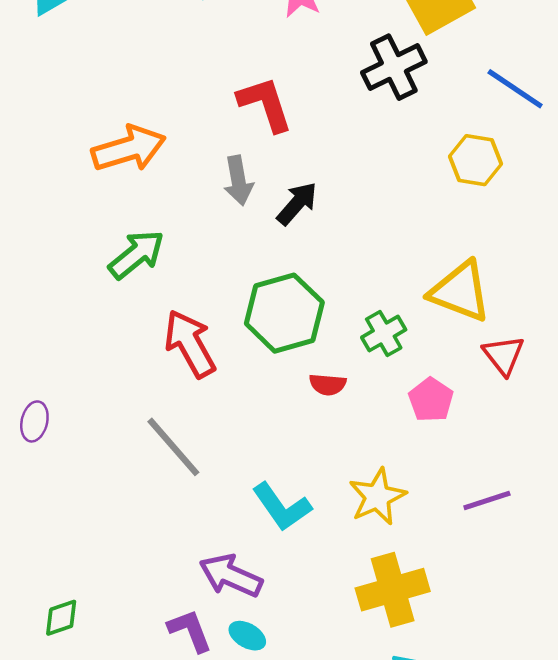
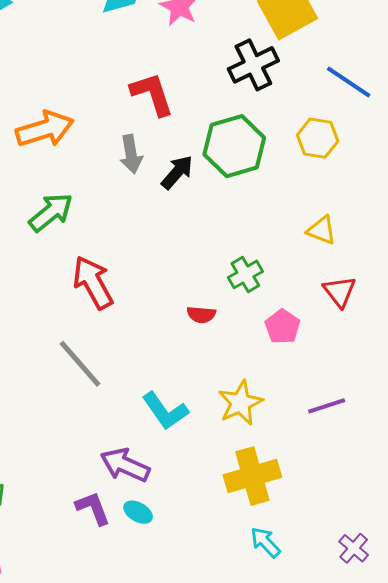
yellow triangle: (460, 291) -> (322, 230), moved, size x0.6
green hexagon: (284, 313) -> (234, 146), moved

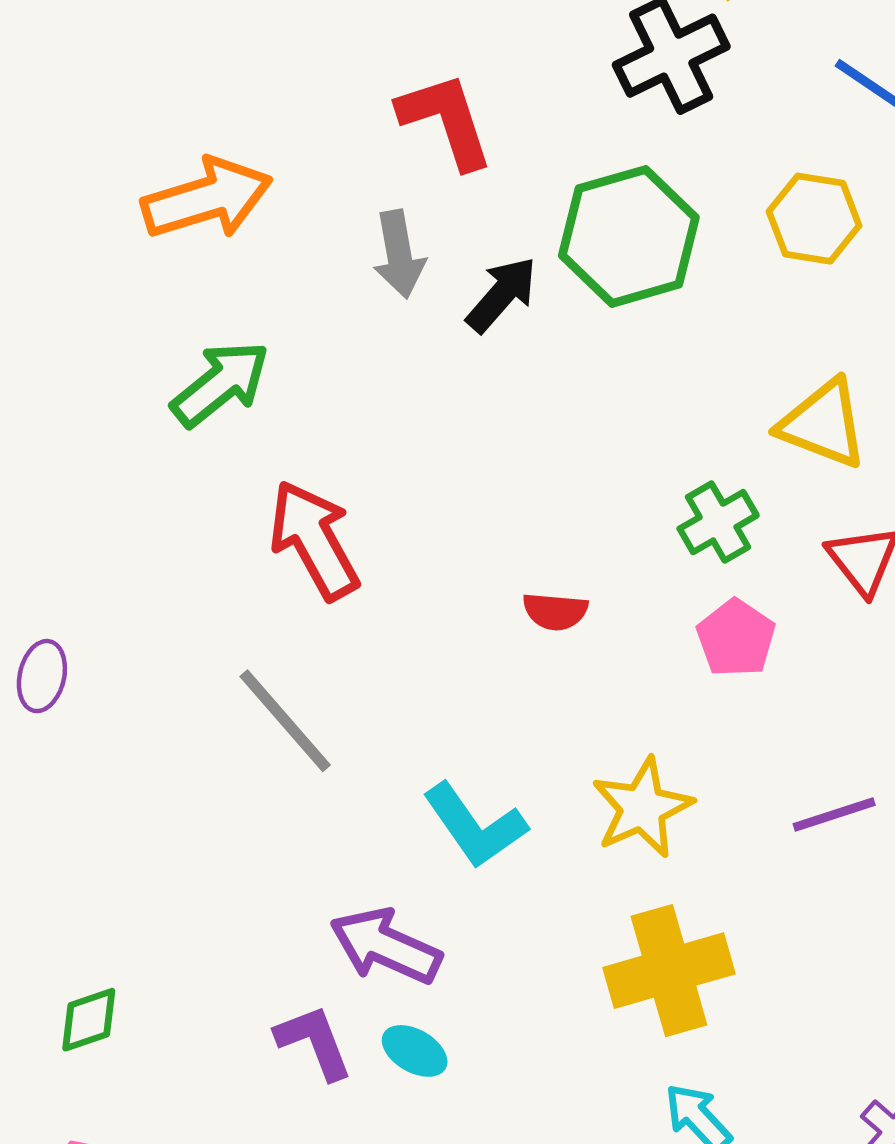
yellow triangle: (322, 230) -> (823, 424), size x1.4
green cross: (245, 274) -> (718, 522), moved

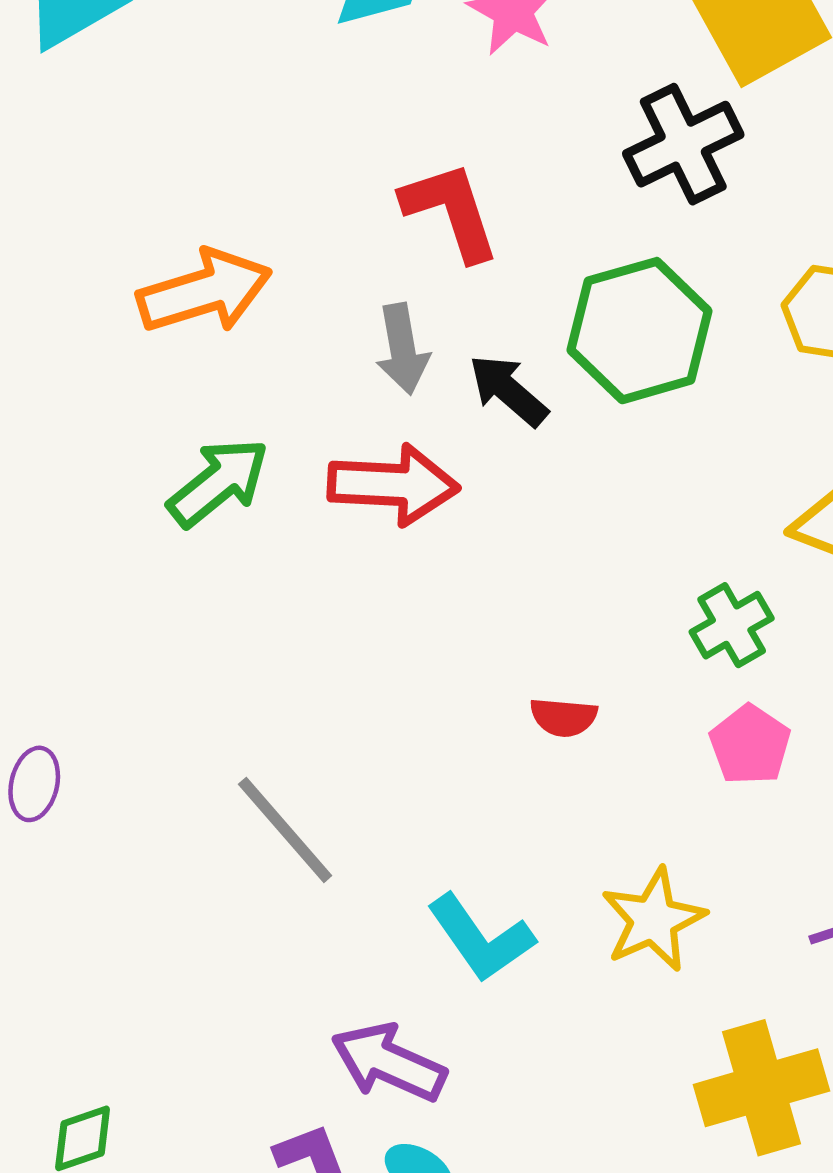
black arrow: (502, 294) -> (508, 390), turned -90
red arrow: (314, 540) -> (393, 485), moved, turned 122
yellow cross: (669, 971) -> (761, 1088), moved

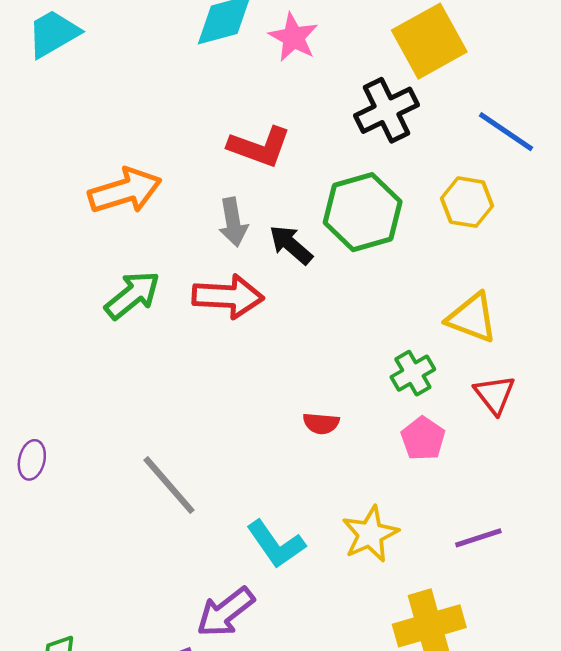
red L-shape: (451, 211) -> (259, 147), turned 128
purple arrow: (389, 1062) -> (226, 612), turned -62

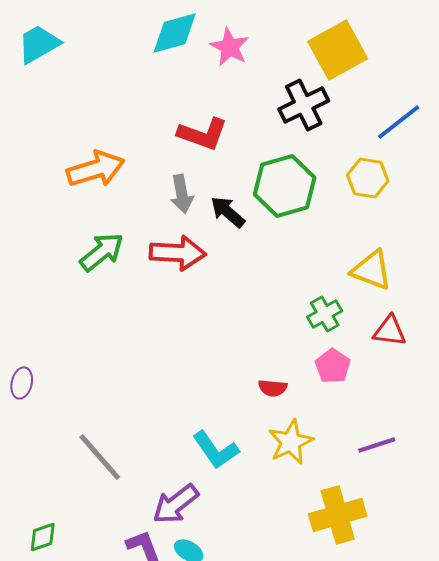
blue line: (506, 132) -> (399, 122), turned -72
red triangle: (495, 394) -> (390, 331), turned -45
red semicircle: (321, 423) -> (273, 388), moved
gray line: (169, 485) -> (100, 457), moved

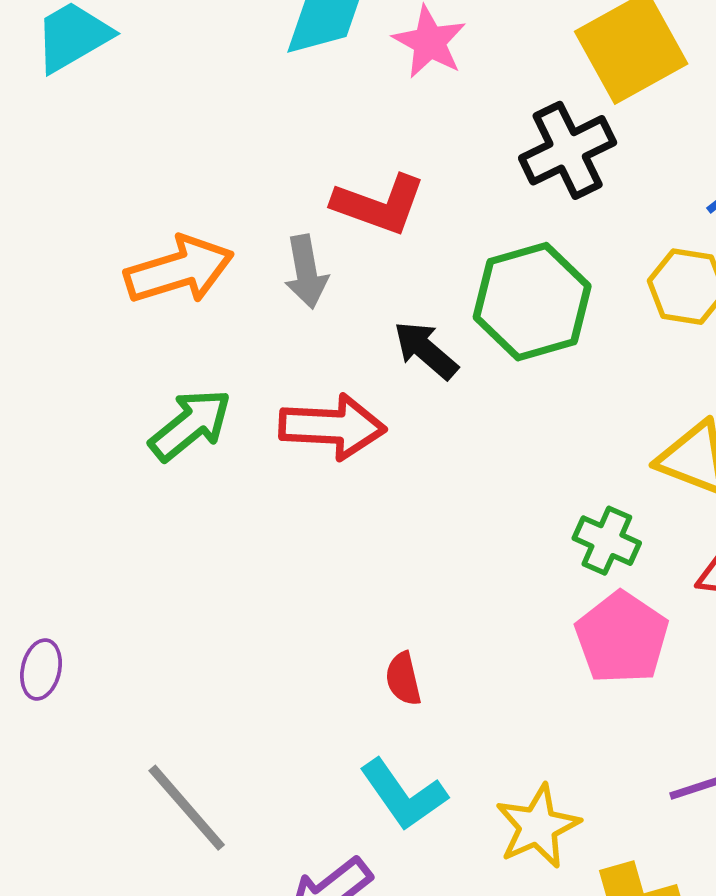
gray arrow: (182, 194) -> (306, 272), moved
green cross: (325, 314) -> (607, 541), turned -36
pink pentagon: (333, 366) -> (622, 638), size x1.4
red semicircle: (273, 388) -> (403, 679), moved, turned 72
yellow star: (291, 442) -> (538, 826), moved

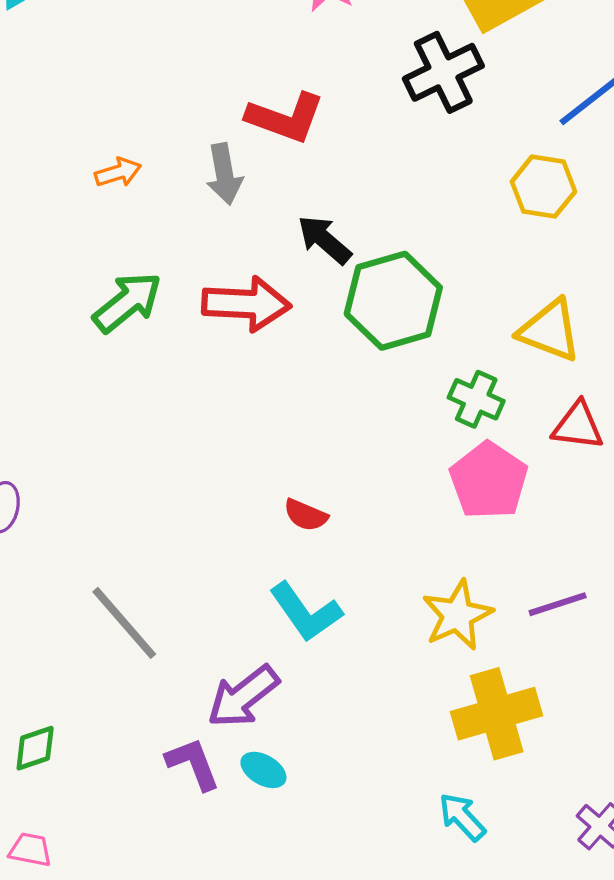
orange arrow: (179, 270) -> (118, 172), size x0.5
green hexagon: (532, 302) -> (393, 301), moved
red semicircle: (403, 679) -> (306, 515), turned -54
yellow star: (538, 826) -> (457, 615), moved

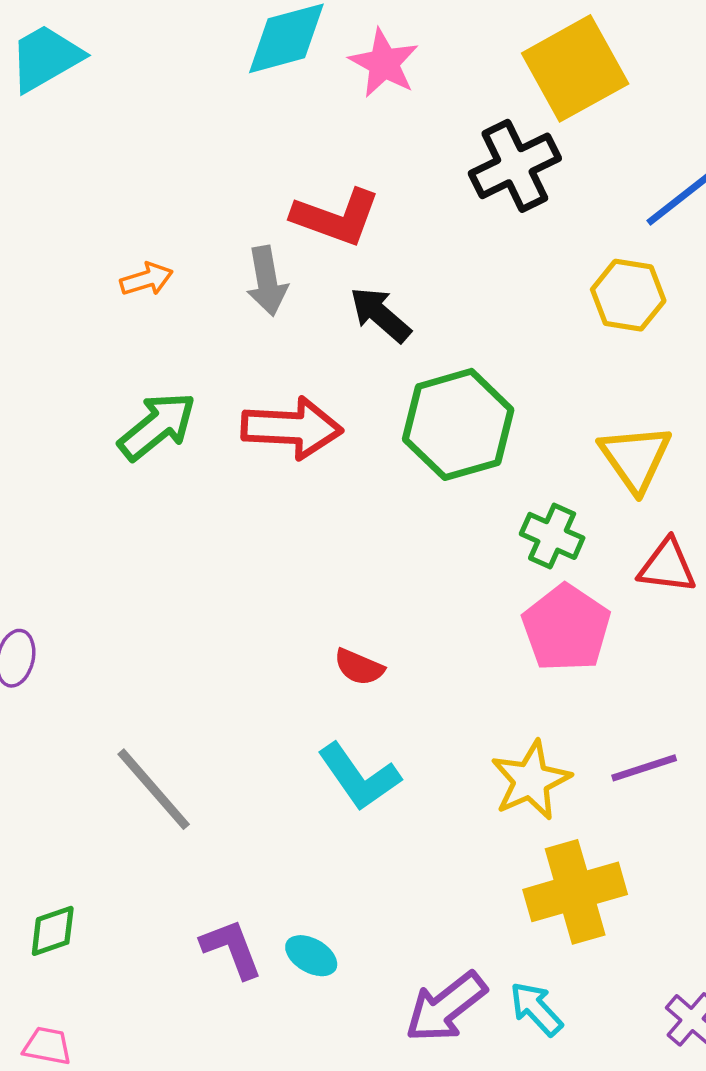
black arrow: (324, 240) -> (380, 315), moved
yellow triangle: (550, 330) -> (635, 458), turned 34
purple arrow: (243, 696) -> (446, 1007), moved

